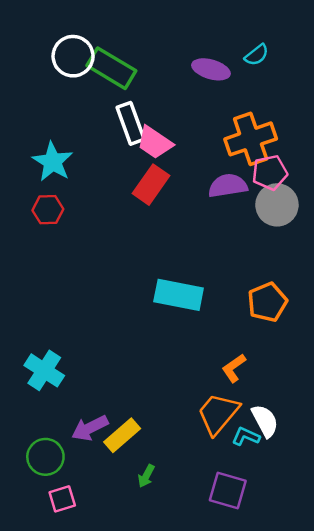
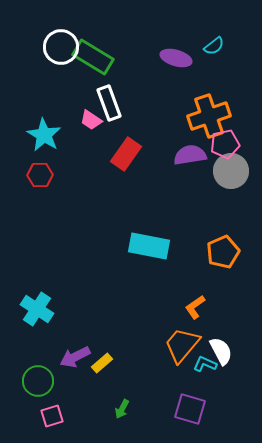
pink trapezoid: (155, 143) -> (91, 120), moved, size x0.7
yellow rectangle: (122, 435) -> (102, 363), size x0.7
green arrow: (146, 476) -> (122, 409), moved

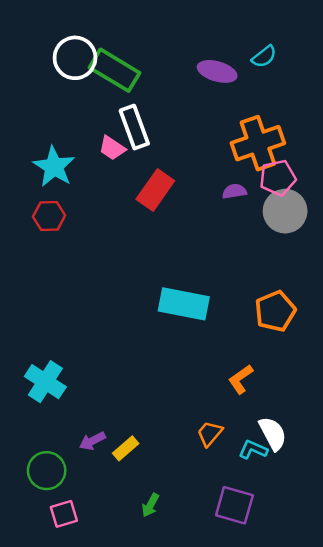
purple semicircle: (190, 155) -> (234, 191), size x0.6
orange trapezoid: (182, 345) -> (210, 434), moved, size x0.6
purple arrow: (75, 357) -> (92, 441), size x0.7

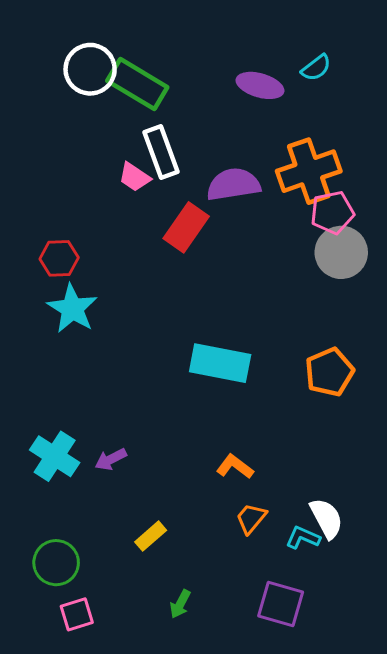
cyan star: (54, 167) -> (72, 309), moved
purple semicircle: (234, 191) -> (233, 184), moved, size x1.8
orange L-shape: (241, 379) -> (235, 467), moved, turned 72
purple arrow: (92, 441) -> (111, 459), moved

